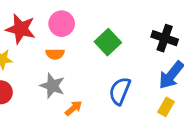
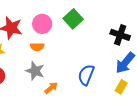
green square: (108, 42) -> (73, 19), moved

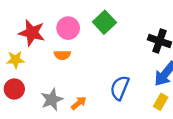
gray star: (35, 71) -> (52, 100), moved, turned 30

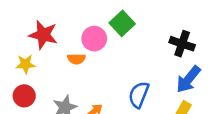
pink circle: (68, 28) -> (94, 39), moved

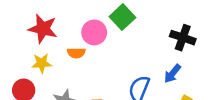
yellow star: (25, 64) -> (42, 63), moved
blue arrow: (188, 79) -> (172, 74), moved, size x0.7

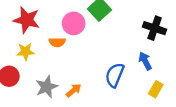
blue arrow: (172, 74) -> (145, 61), turned 114

